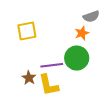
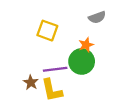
yellow square: (27, 31) -> (47, 31), moved, turned 30
orange star: (82, 33) -> (86, 45), moved

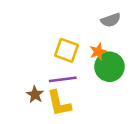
yellow square: (47, 31) -> (67, 50), moved
green circle: (82, 61) -> (109, 67), moved

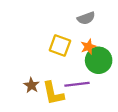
gray semicircle: (111, 20) -> (86, 18), moved
purple line: (63, 79) -> (77, 84), moved

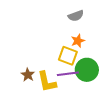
yellow square: (60, 45) -> (68, 56), moved
green circle: (99, 60) -> (87, 70), moved

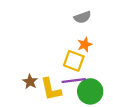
green circle: (87, 70) -> (90, 91), moved

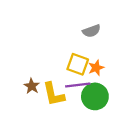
gray semicircle: (83, 17) -> (91, 31), moved
orange star: (85, 45) -> (96, 68), moved

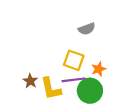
orange star: (96, 68) -> (99, 69), moved

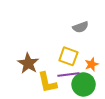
brown star: (30, 81) -> (28, 63), moved, size x1.5

